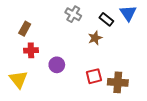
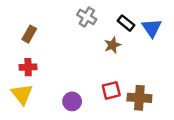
blue triangle: (128, 13) -> (152, 28), moved
red cross: (31, 50) -> (28, 67), moved
purple circle: (57, 65) -> (72, 101), moved

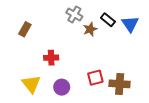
brown star: (112, 45) -> (90, 29), moved
red cross: (28, 67) -> (51, 58), moved
yellow triangle: (22, 94) -> (31, 84), moved

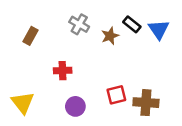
gray cross: (74, 15) -> (79, 24), moved
yellow triangle: (31, 84) -> (23, 103), moved

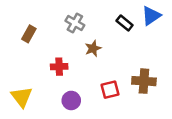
blue triangle: (159, 29) -> (151, 16), moved, turned 30
brown star: (110, 36) -> (93, 48), moved
brown cross: (146, 103) -> (144, 81), moved

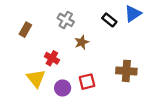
red cross: (59, 67) -> (52, 58), turned 32
red square: (110, 90) -> (87, 82), moved
yellow triangle: (22, 97) -> (36, 78), moved

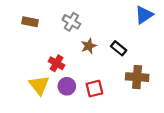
black rectangle: (109, 20) -> (119, 48), moved
brown rectangle: (25, 30) -> (30, 22), moved, turned 72
purple circle: (63, 88) -> (67, 86), moved

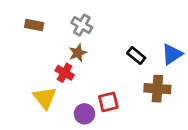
blue triangle: (144, 15) -> (172, 54), moved
brown star: (89, 46) -> (78, 53), moved
purple circle: (67, 86) -> (84, 114), moved

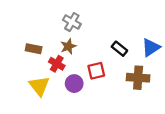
brown rectangle: (34, 25) -> (34, 49), moved
red square: (108, 102) -> (96, 71), moved
purple circle: (84, 114) -> (74, 84), moved

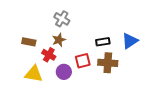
black rectangle: (119, 49) -> (103, 42), turned -48
brown cross: (138, 78) -> (108, 63), moved
yellow triangle: (39, 86) -> (34, 74), turned -42

